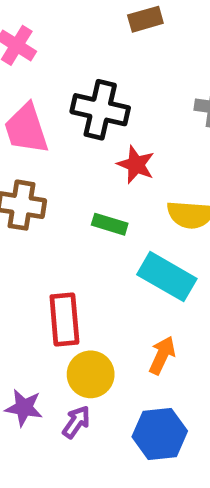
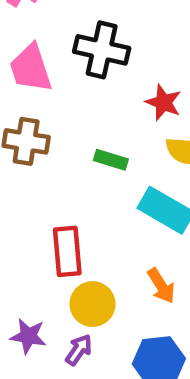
red star: (136, 165) -> (163, 103), moved
orange arrow: (162, 355) -> (161, 286), turned 123

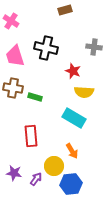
green rectangle: (111, 160) -> (35, 97), moved
yellow circle: (92, 304) -> (54, 166), moved

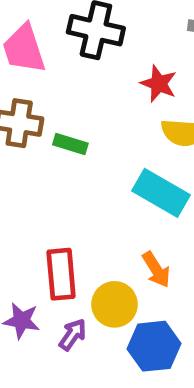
red rectangle: (31, 136) -> (61, 274), moved

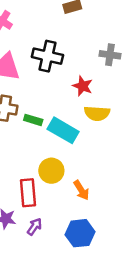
cyan rectangle: (161, 193) -> (63, 130), moved
yellow circle: (114, 304) -> (51, 171), moved

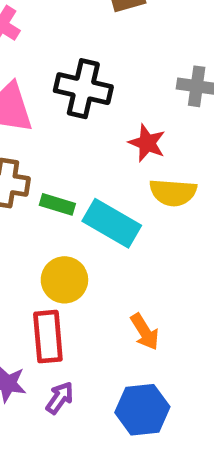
yellow circle: (51, 171) -> (64, 280), moved

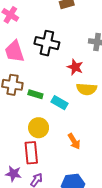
cyan rectangle: (112, 223) -> (59, 103), size x0.7
orange arrow: (145, 332) -> (74, 141), moved

